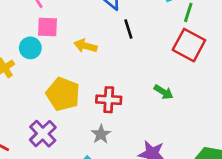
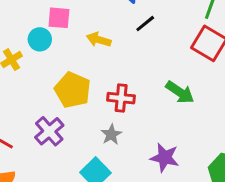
black line: (128, 29) -> (145, 24), turned 66
green arrow: (164, 92) -> (180, 92), size x1.4

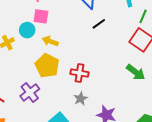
yellow arrow: (99, 40) -> (50, 41), moved
green arrow: (180, 92) -> (136, 72), moved
gray star: (111, 135) -> (81, 99), moved

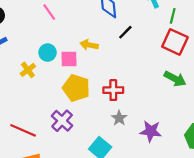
pink square: (41, 16) -> (69, 59), moved
yellow arrow: (50, 41) -> (89, 45), moved

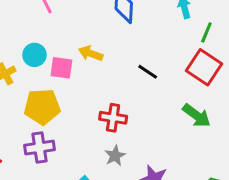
black line: (125, 32) -> (148, 72), moved, turned 70
yellow pentagon: (76, 88) -> (42, 107), moved, turned -30
purple cross: (62, 121) -> (39, 148), turned 30

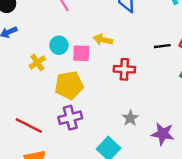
black line: (148, 72) -> (162, 46), moved, turned -35
red cross: (113, 118) -> (124, 69), moved

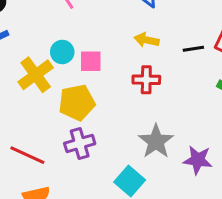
yellow arrow: (103, 40) -> (147, 40), moved
yellow cross: (37, 62) -> (36, 75), size x1.6
gray star: (130, 118) -> (156, 141), size x1.6

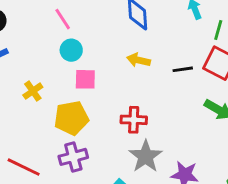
cyan circle: (62, 52) -> (71, 50), moved
yellow cross: (36, 75) -> (33, 91), size x0.6
red cross: (146, 80) -> (134, 120), moved

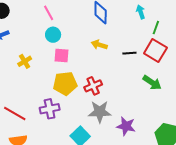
yellow pentagon: (71, 118) -> (65, 83), moved
red cross: (134, 120) -> (93, 86), turned -30
gray star: (146, 156) -> (100, 112), turned 30

